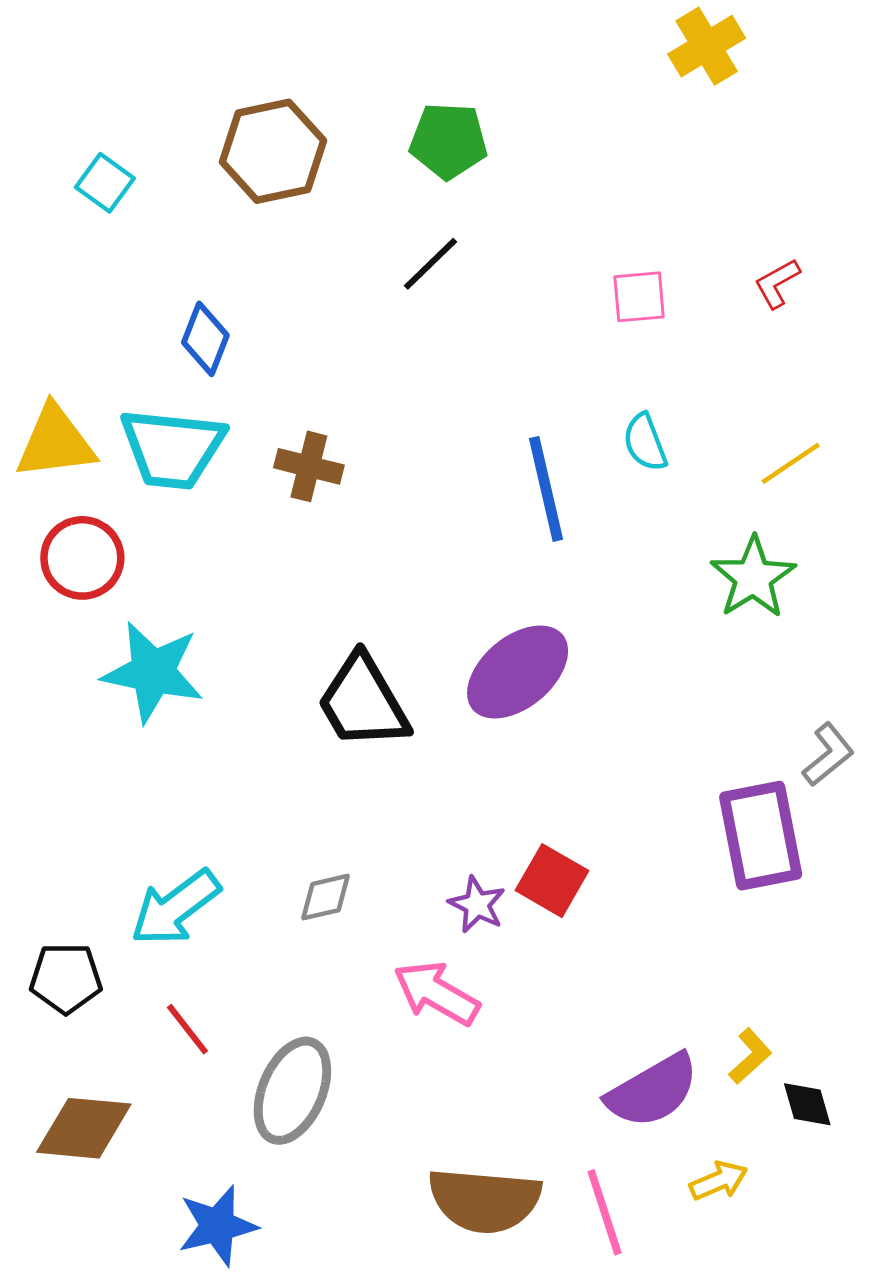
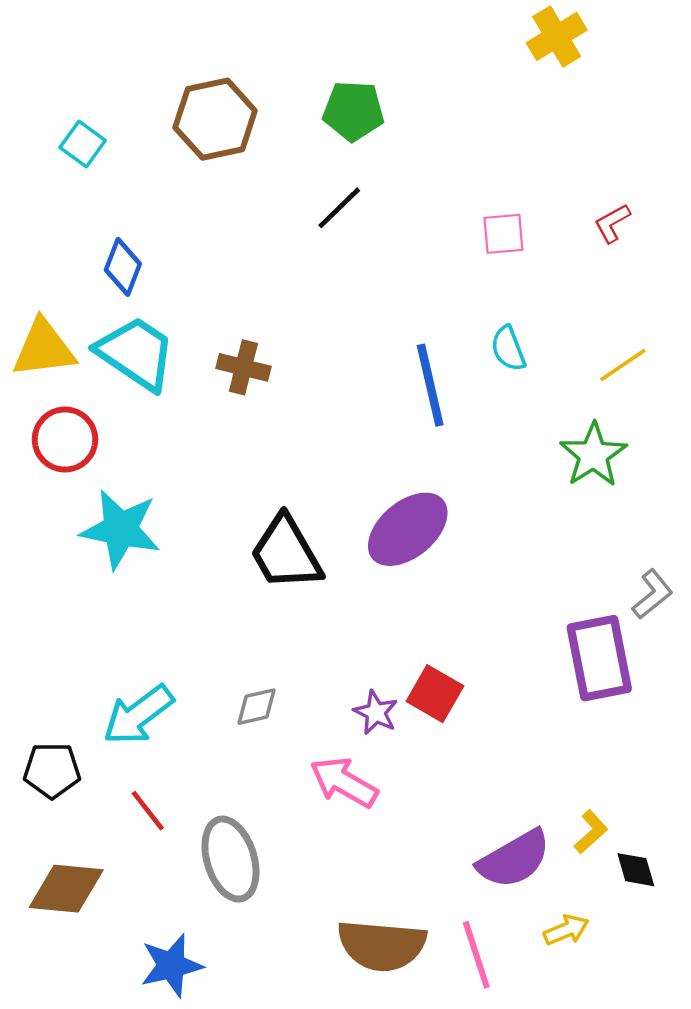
blue diamond: (205, 339) -> (123, 267), moved
cyan trapezoid: (172, 448) -> (136, 353), turned -152
gray ellipse: (292, 1091) -> (230, 859), turned -40

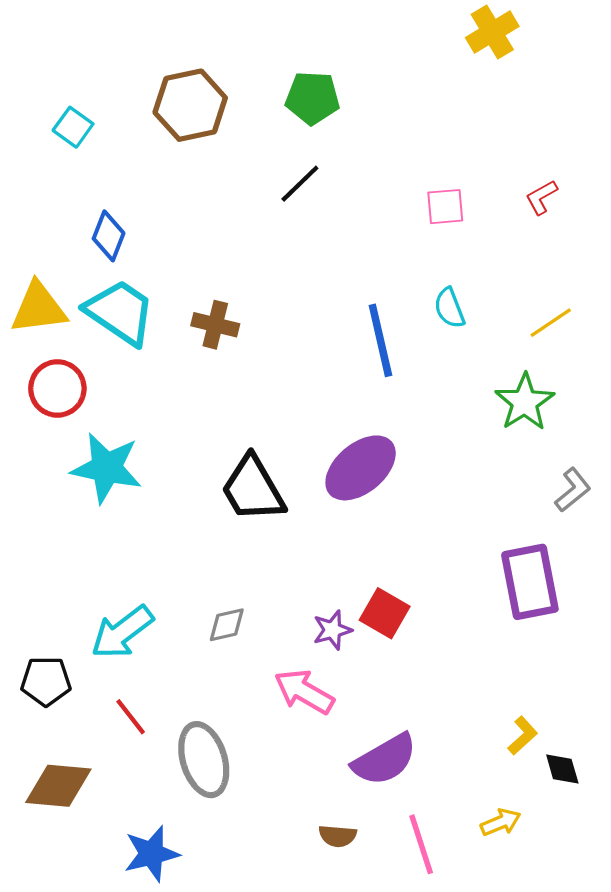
gray L-shape: (652, 594) -> (573, 490), moved
purple star: (376, 713) -> (332, 630), turned 30
purple semicircle: (514, 859) -> (385, 760), moved
brown semicircle: (382, 945) -> (338, 836), size x0.5

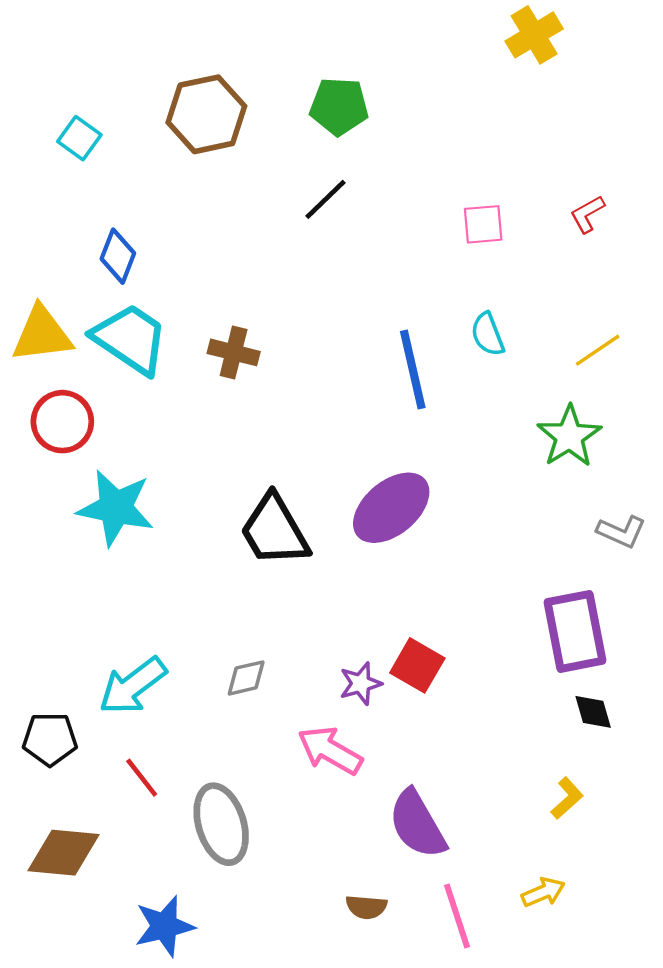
gray L-shape: (573, 490) -> (621, 532), turned 63
purple semicircle: (385, 760) -> (417, 824), turned 90
black diamond: (562, 769) -> (593, 712), moved

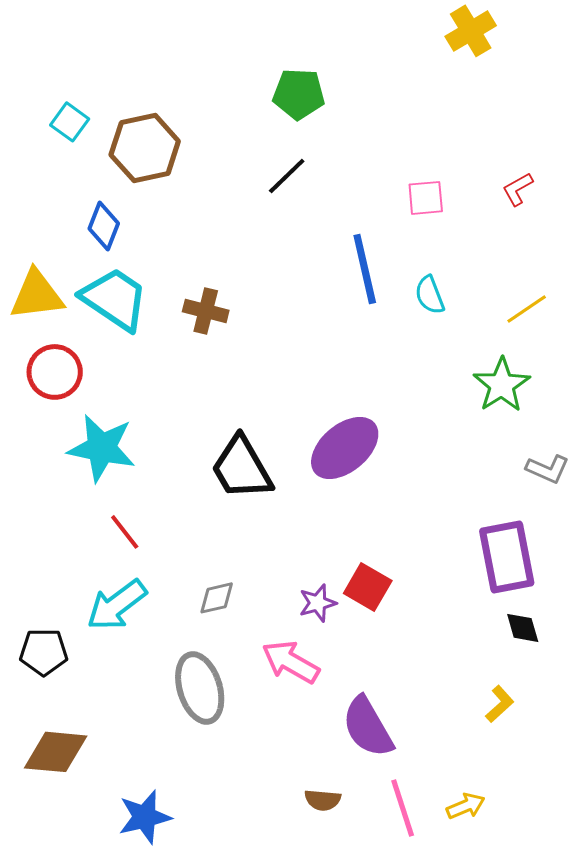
brown hexagon: (206, 114) -> (145, 148), moved
blue line: (413, 369) -> (365, 269), moved
red line: (142, 778) -> (125, 532), moved
gray ellipse: (221, 824) -> (200, 688), moved
yellow arrow: (543, 892) -> (466, 806), moved

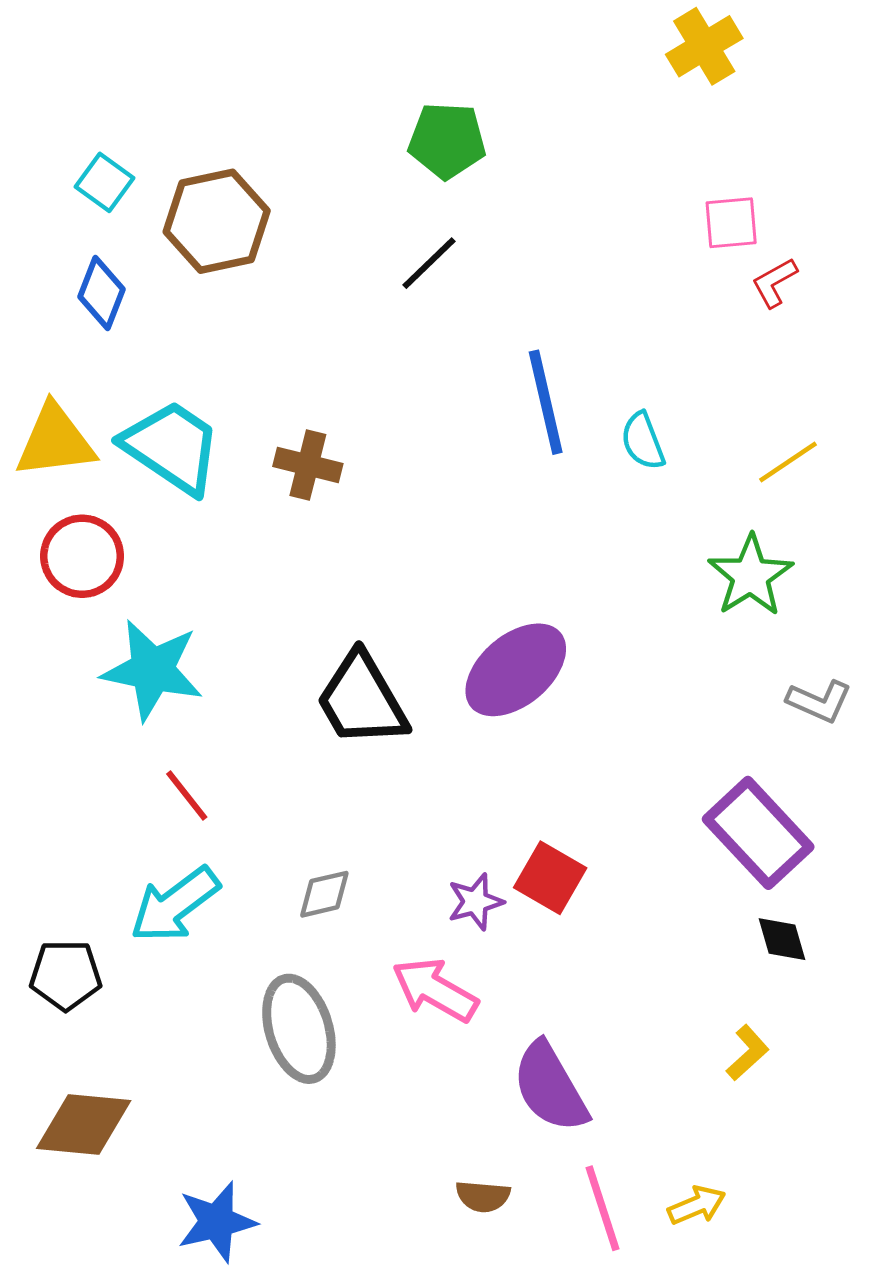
pink square: (426, 198) -> (731, 223), moved
blue diamond: (104, 226) -> (102, 293), moved
purple rectangle: (507, 557) -> (758, 833), turned -32

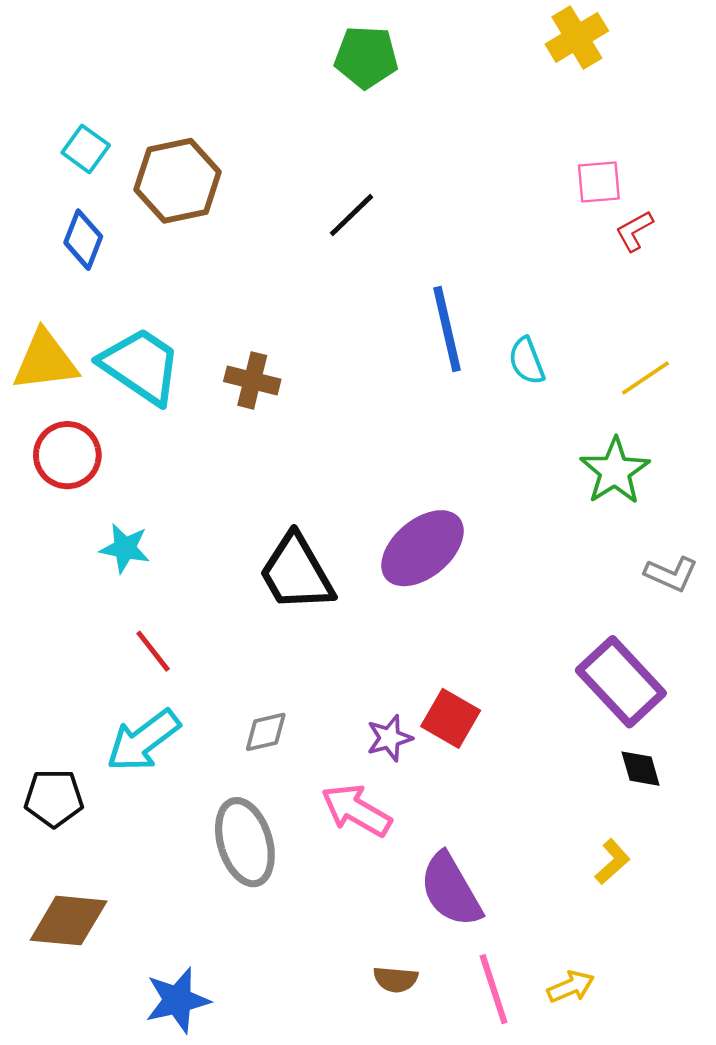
green pentagon: (447, 140) -> (366, 57), moved
cyan star: (152, 670) -> (125, 548), size x0.6

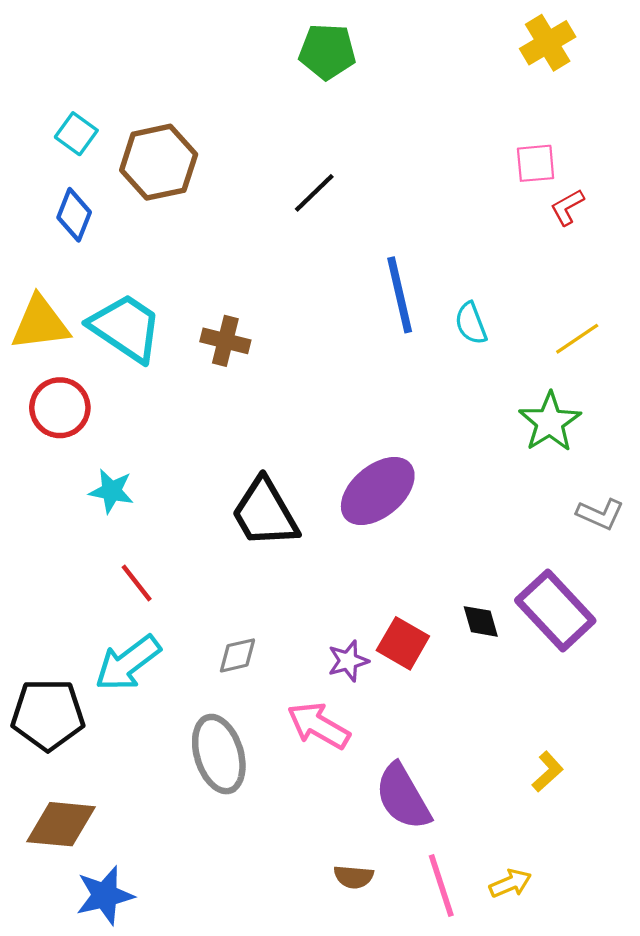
yellow cross: (577, 37) -> (548, 43), moved
black diamond: (641, 769) -> (481, 621), moved
black pentagon: (54, 798) -> (48, 715), size x1.4
blue star: (178, 1000) -> (105, 895), moved

